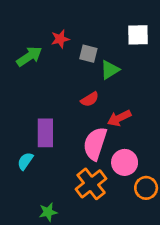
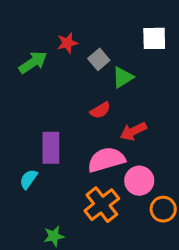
gray square: (88, 54) -> (99, 59), turned 36
pink semicircle: (95, 144) -> (106, 160), turned 56

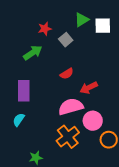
green arrow: (33, 62) -> (33, 53), moved
green triangle: (123, 77) -> (82, 20), moved
purple rectangle: (51, 148) -> (24, 91), moved

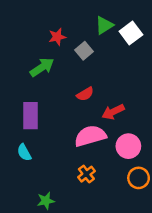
white square: (103, 26) -> (131, 33), turned -36
cyan semicircle: (19, 120) -> (24, 152), turned -64
pink circle: (93, 121) -> (128, 146), moved
orange cross: (68, 137) -> (86, 174), size x0.6

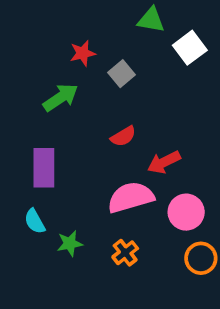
green triangle: (104, 25) -> (151, 20), moved, turned 42
green star: (46, 201) -> (70, 243), moved

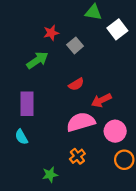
green star: (70, 243) -> (50, 175), moved

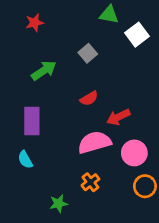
red star: (51, 33) -> (35, 23), moved

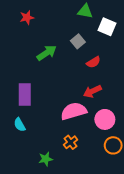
white square: (137, 35) -> (107, 27), turned -30
gray square: (88, 53) -> (78, 41), moved
green arrow: (44, 70) -> (47, 53), moved
red semicircle: (89, 98) -> (93, 62), moved

